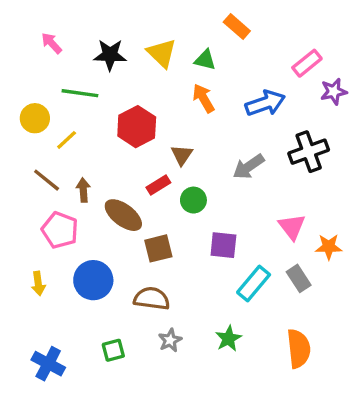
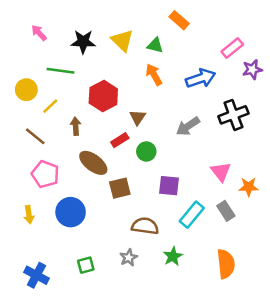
brown arrow: (83, 190) -> (76, 126), moved
brown semicircle: (152, 299) -> (145, 226), moved

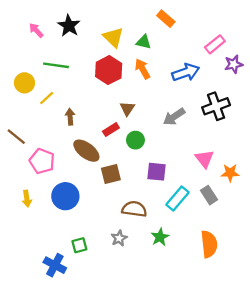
black star: (83, 42) -> (69, 26), moved, turned 30
red hexagon: (103, 96) -> (109, 70), moved
brown line: (35, 136) -> (16, 137), moved
blue cross: (36, 275) -> (55, 265), moved

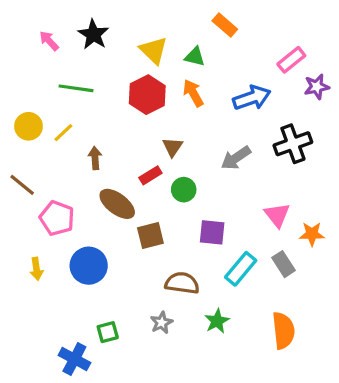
yellow circle: (24, 83) -> (28, 126), moved

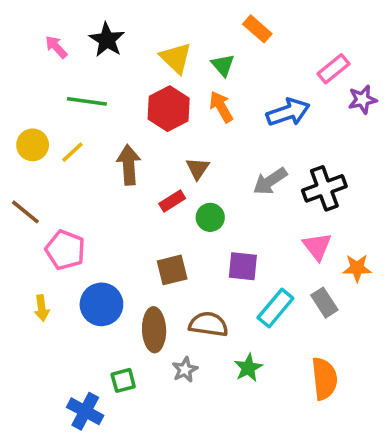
green triangle: (195, 57) -> (223, 65), turned 35
black cross: (293, 144) -> (324, 188), moved
brown arrow: (95, 158) -> (129, 165), moved, size x1.5
brown ellipse: (117, 204) -> (154, 330), moved, turned 51

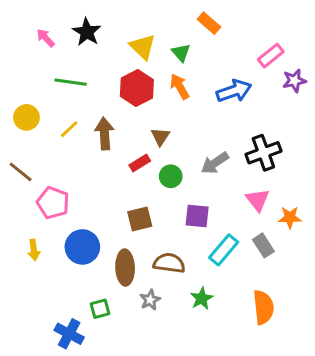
yellow line: (72, 152) -> (69, 129), moved
gray arrow: (270, 181) -> (215, 163), moved

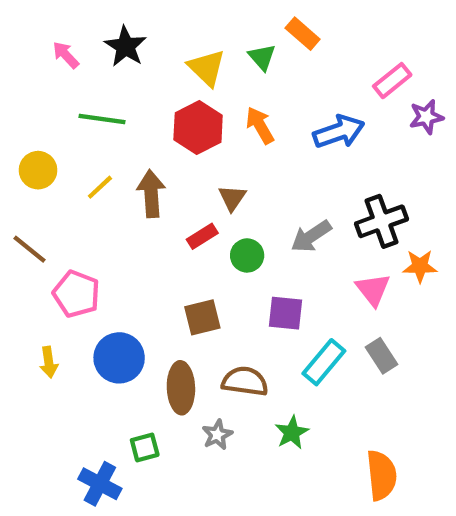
green triangle: (181, 53) -> (262, 57), moved
orange star: (290, 217) -> (420, 266), moved
orange semicircle: (263, 307) -> (381, 475), moved

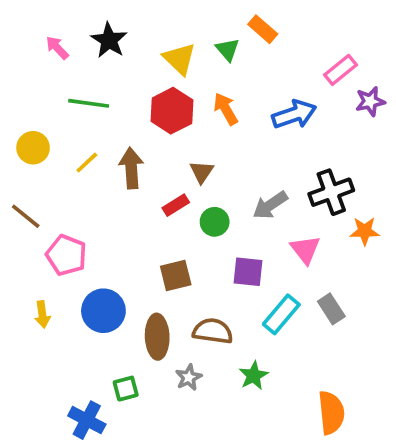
pink triangle: (373, 290) -> (305, 250), moved

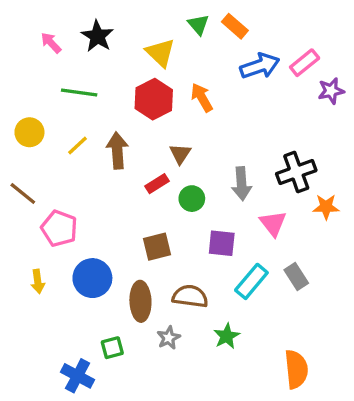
green triangle: (228, 50) -> (198, 25), moved
blue arrow: (294, 114) -> (260, 66), moved
gray arrow: (270, 205) -> (242, 184), turned -60

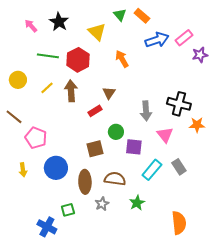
red hexagon: (154, 99) -> (78, 60), moved
black cross: (296, 172) -> (179, 104), turned 35
green circle: (192, 199) -> (116, 132), moved

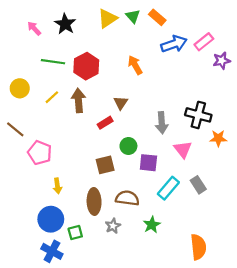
yellow triangle: (97, 32) -> (107, 18), moved, turned 42
blue circle: (56, 168) -> (51, 219), moved
yellow arrow: (23, 170) -> (57, 186), moved

